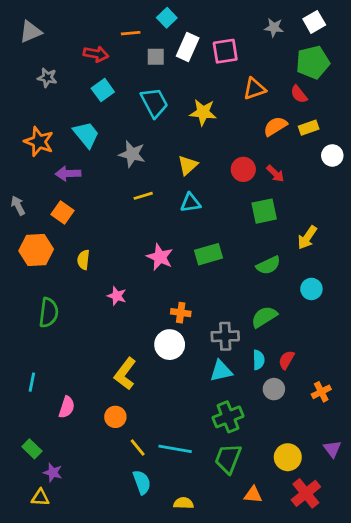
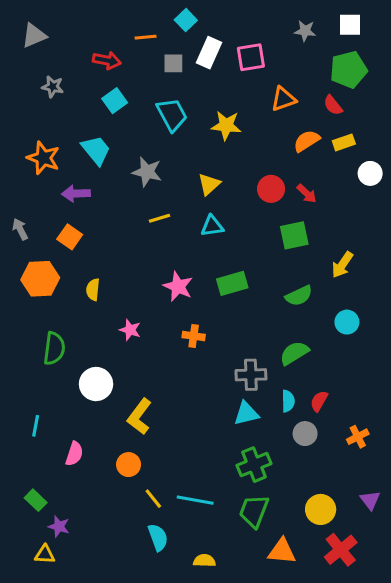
white square: (314, 22) -> (350, 25), turned 30
orange cross: (181, 313) -> (194, 336), moved
white circle: (170, 345) -> (96, 384), moved
orange triangle: (253, 495) -> (282, 551), size x1.4

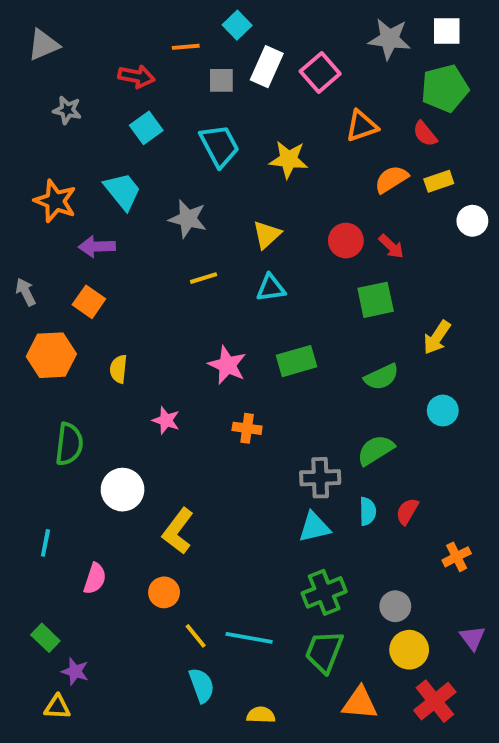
gray star: (305, 31) -> (389, 39), size x1.5
pink square: (251, 57) -> (320, 73), turned -32
gray circle: (305, 434) -> (395, 606), moved

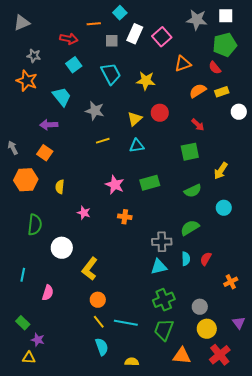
orange star: (55, 201) -> (27, 81), moved
red circle: (346, 241) -> (160, 113), moved
orange circle: (164, 592) -> (98, 300), moved

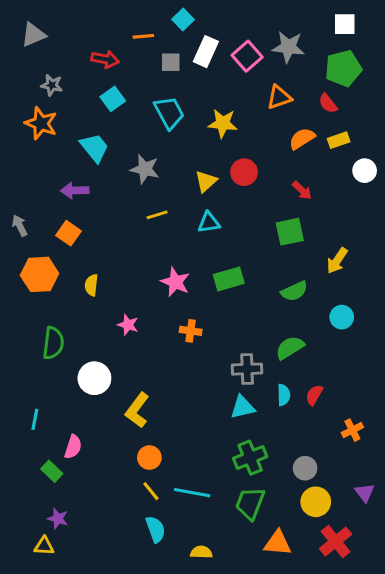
gray star: (197, 20) -> (288, 47), moved
green rectangle: (23, 323) -> (52, 471), moved

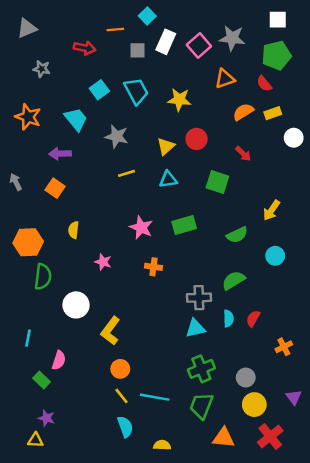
cyan square: (113, 99) -> (99, 90), moved
orange star: (41, 123) -> (28, 117), moved
green square: (290, 232) -> (217, 182), moved, turned 30
orange hexagon: (40, 274) -> (28, 242), moved

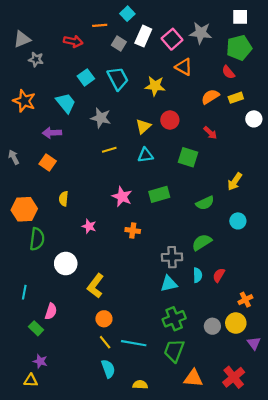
gray triangle: (27, 28) -> (22, 39), moved
gray square: (137, 50) -> (119, 43), turned 32
orange triangle: (225, 79) -> (184, 67), moved, turned 48
yellow circle: (254, 405) -> (236, 323), moved

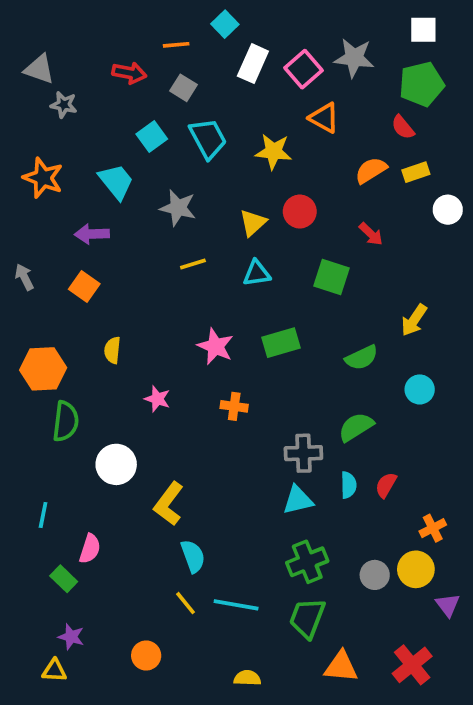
gray triangle: (22, 39) -> (39, 69), turned 42
gray square: (119, 43) -> (184, 88), moved
orange circle: (104, 319) -> (146, 656), moved
cyan semicircle: (108, 369) -> (193, 556), moved

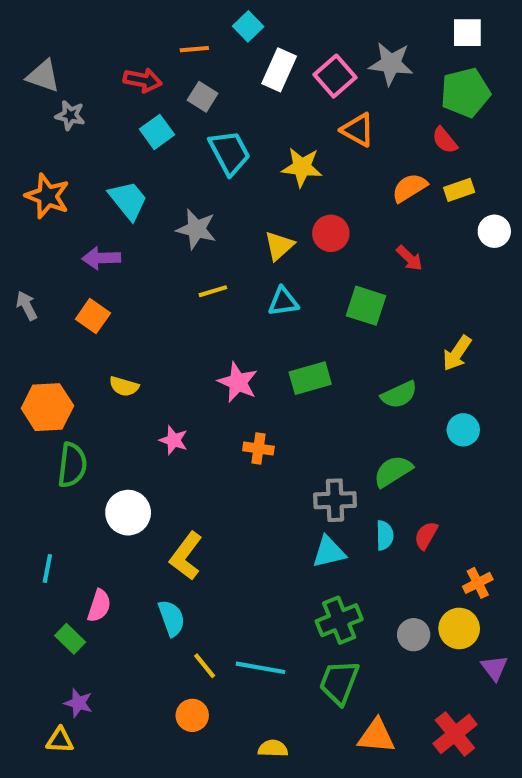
cyan square: (152, 137) -> (157, 132), moved
yellow semicircle: (112, 350) -> (124, 386), turned -80
cyan semicircle: (193, 556) -> (172, 618), moved
orange circle: (146, 656) -> (192, 715), moved

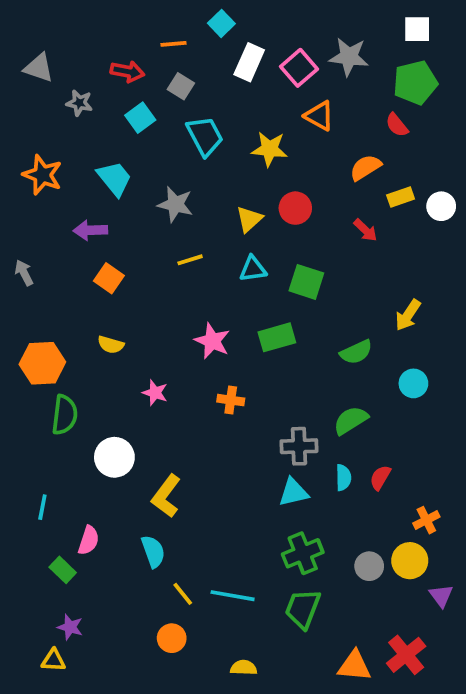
gray star: (70, 115) -> (79, 103), moved
yellow rectangle: (459, 190) -> (401, 197), moved
green square: (366, 306) -> (306, 282), moved
orange square: (93, 316) -> (109, 278), moved
orange triangle: (376, 736) -> (354, 666), moved

